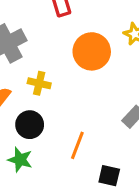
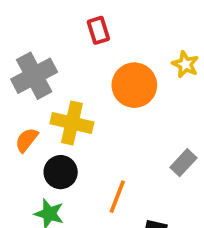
yellow cross: (39, 83) -> (72, 123), size x1.5

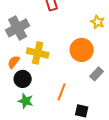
orange circle: (134, 85) -> (82, 50), moved
black circle: (61, 172) -> (23, 79), moved

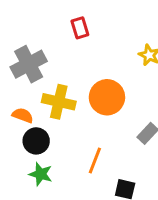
orange circle: (82, 50) -> (107, 97), moved
orange semicircle: (14, 62) -> (23, 115), turned 72

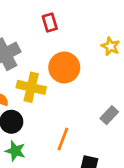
orange circle: (107, 97) -> (64, 68), moved

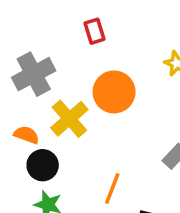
yellow cross: (31, 87) -> (69, 119), turned 36

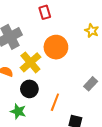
black circle: (43, 165) -> (29, 89), moved

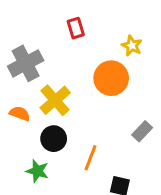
yellow star: (92, 31) -> (132, 46), moved
orange circle: (56, 47) -> (111, 78), moved

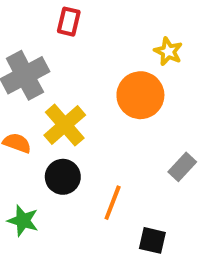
red rectangle: (76, 28) -> (69, 22), moved, turned 30
green star: (37, 171) -> (23, 221), moved

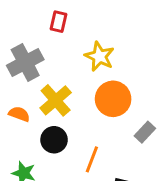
yellow star: (168, 51) -> (99, 56), moved, size x1.4
orange circle: (140, 95) -> (113, 99), moved

